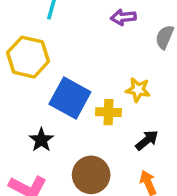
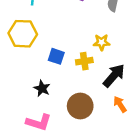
blue square: (70, 98) -> (56, 56), size x0.6
black arrow: (147, 140) -> (114, 76), size x1.5

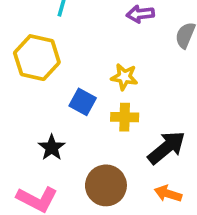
yellow star: (102, 42) -> (124, 77), moved
orange arrow: (120, 104) -> (168, 194), turned -49

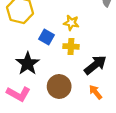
black star: (52, 148) -> (28, 64), size x1.5
orange arrow: (168, 194) -> (96, 92), turned 32

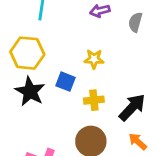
yellow cross: (71, 46) -> (94, 100), moved
black star: (28, 64) -> (30, 91), moved

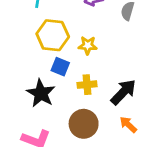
yellow hexagon: (27, 53) -> (53, 35), moved
black star: (30, 91) -> (41, 93), moved

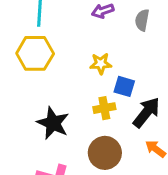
yellow hexagon: (53, 35) -> (35, 53), moved
blue square: (60, 67) -> (124, 86), moved

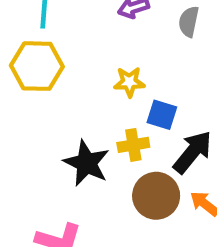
black star: (53, 123) -> (87, 163), moved
brown circle: (105, 153) -> (156, 196), moved

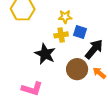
yellow cross: (133, 145) -> (61, 35), moved

